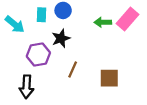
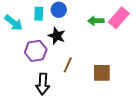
black star: (61, 38) -> (57, 36), turned -30
black arrow: (27, 87) -> (43, 84), moved

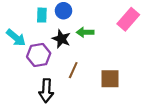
green arrow: (96, 21) -> (85, 32), moved
cyan arrow: (14, 23) -> (16, 38), moved

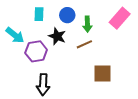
blue circle: (64, 11) -> (67, 15), moved
green arrow: (85, 32) -> (87, 24), moved, turned -91
brown line: (73, 70) -> (84, 44), moved, turned 42

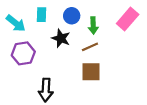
cyan arrow: (15, 35) -> (16, 23), moved
purple hexagon: (36, 51) -> (23, 53), moved
brown square: (103, 74) -> (91, 72), moved

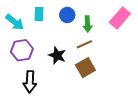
black star: (61, 38) -> (57, 55), moved
brown square: (91, 72) -> (85, 68), turned -30
black arrow: (46, 90) -> (30, 82), moved

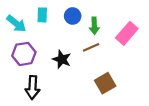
pink rectangle: (120, 18) -> (127, 33), moved
brown square: (85, 68) -> (105, 83), moved

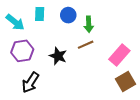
pink rectangle: (127, 33) -> (119, 55), moved
brown square: (105, 83) -> (125, 82), moved
black arrow: (33, 88) -> (30, 83), turned 30

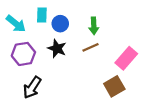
blue circle: (68, 15) -> (60, 24), moved
black star: (58, 56) -> (57, 49), moved
brown square: (125, 82) -> (114, 86), moved

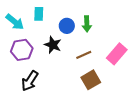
blue circle: (60, 24) -> (67, 26), moved
brown line: (91, 47) -> (84, 55), moved
brown square: (114, 86) -> (91, 80), moved

